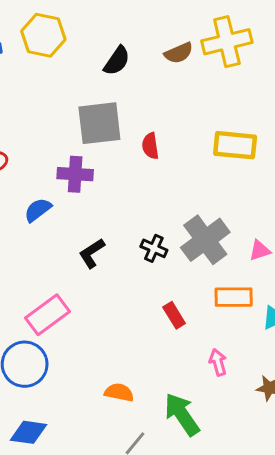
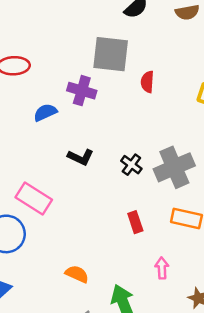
black L-shape: (92, 253) -> (81, 157), turned -135
pink rectangle: (47, 315) -> (34, 198), turned 56

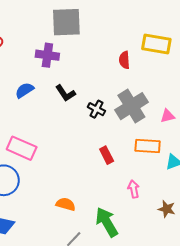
red semicircle: (147, 82) -> (124, 60), moved
blue semicircle: (45, 112) -> (24, 90), moved
black L-shape: (81, 157) -> (65, 93), moved, turned 40

